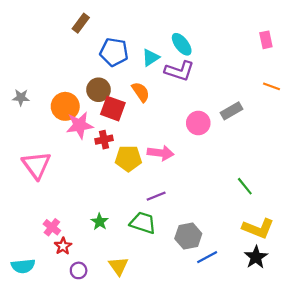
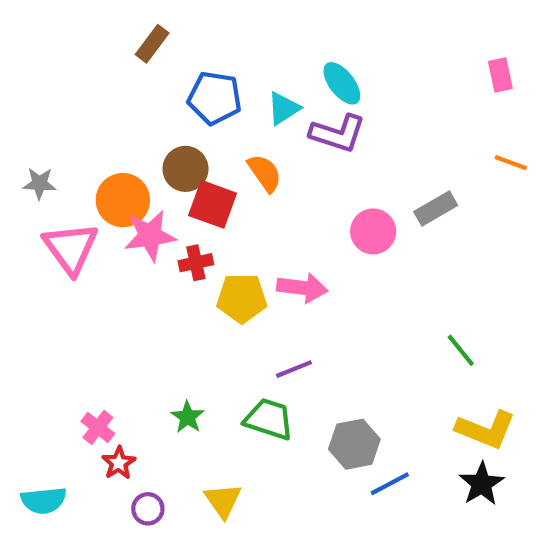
pink triangle: (36, 165) -> (71, 248), moved

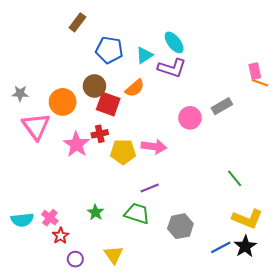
pink rectangle: (500, 75) -> (255, 71), moved
orange semicircle: (265, 173) -> (135, 88), turned 84
pink star: (150, 236) -> (76, 144), moved, turned -30
blue line: (390, 484) -> (221, 247), moved
cyan semicircle: (44, 500) -> (22, 220), moved

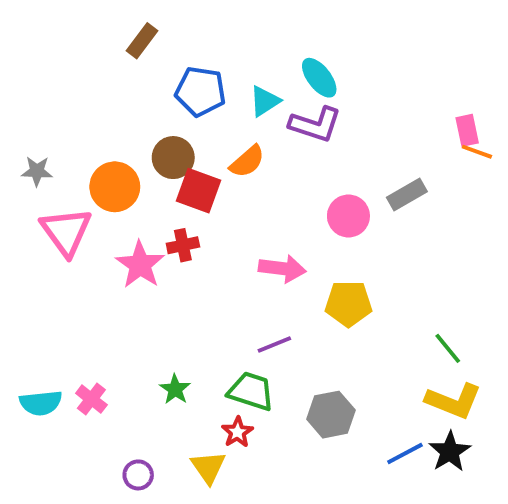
yellow pentagon: (123, 152) -> (348, 304), moved
green line: (235, 178) -> (448, 348), moved
red star: (60, 236) -> (237, 432), moved

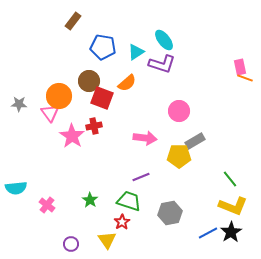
gray star: (37, 171) -> (19, 104), moved
gray rectangle: (407, 195) -> (195, 141), moved
pink triangle: (66, 232) -> (50, 113), moved, size x0.7
cyan semicircle: (41, 403) -> (16, 188), moved

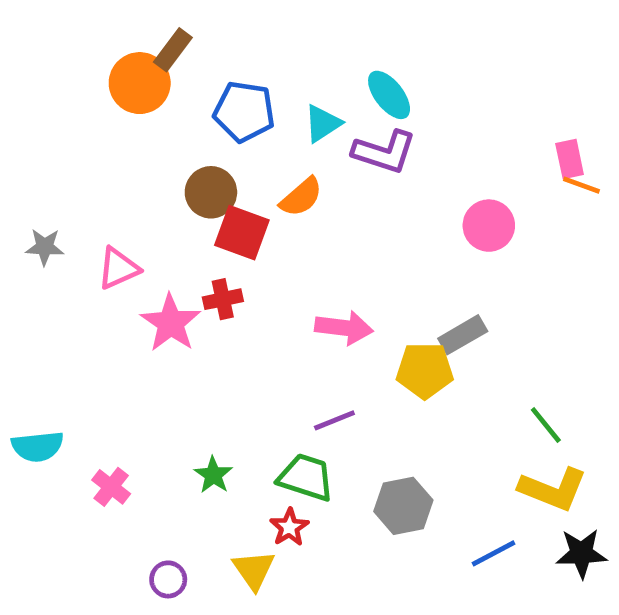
orange circle: (59, 96) -> (140, 83), moved
pink circle: (179, 111) -> (489, 226), moved
pink triangle: (50, 113) -> (118, 268), turned 42
black star: (231, 232) -> (581, 553), moved, turned 30

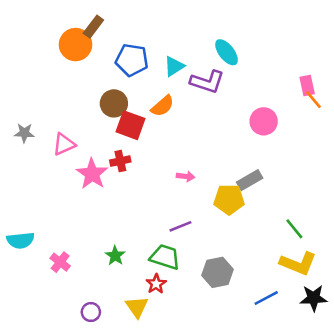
cyan ellipse: (389, 95) -> (227, 52), moved
orange line: (581, 185) -> (314, 100), turned 30
pink arrow: (344, 328) -> (186, 176), size x0.6

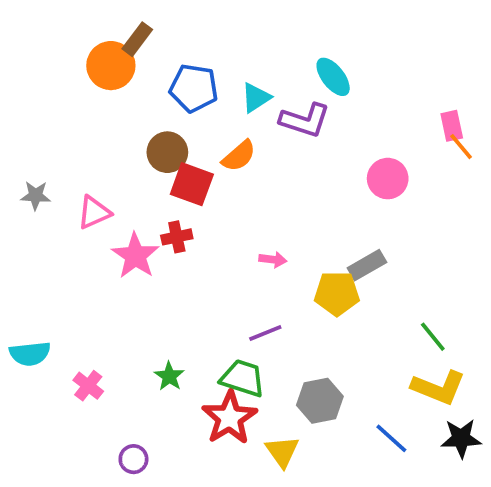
red star: (156, 284) -> (229, 418), size x1.8
blue line: (266, 298) -> (391, 438), turned 70
yellow triangle: (137, 307) -> (282, 452), moved

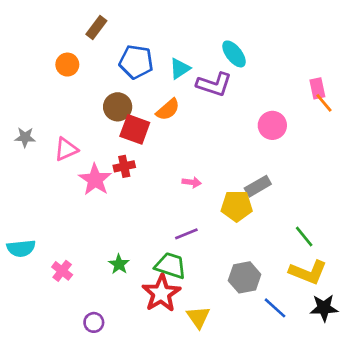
orange circle: (111, 66) -> (67, 65), moved, size x0.7
gray hexagon: (320, 401) -> (245, 277), moved

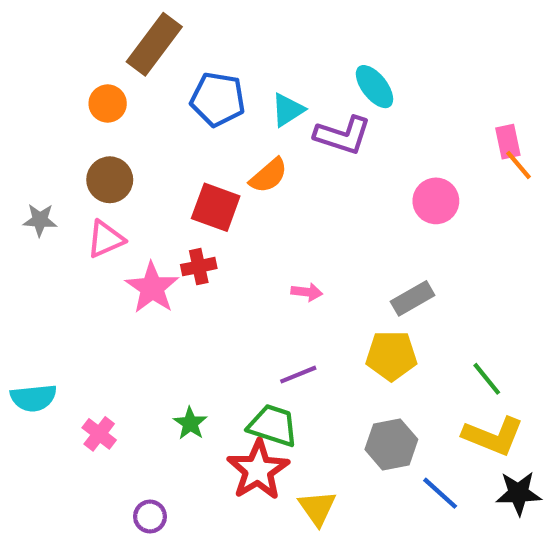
brown rectangle: (96, 27) -> (154, 44), size x1.6
brown circle: (118, 107) -> (110, 180), moved
yellow pentagon: (237, 206) -> (391, 356), moved

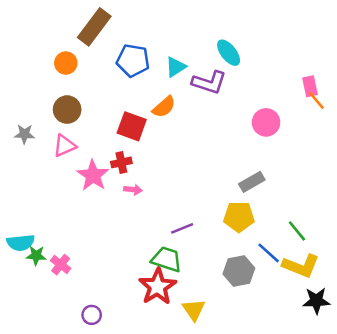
pink arrow: (307, 292) -> (133, 190), moved
green star: (190, 423) -> (36, 255), moved, turned -30
blue line: (440, 493) -> (269, 253), moved

